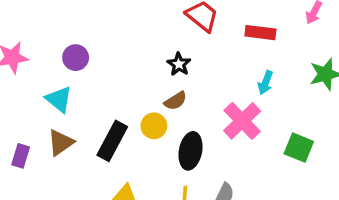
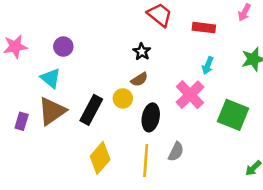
brown triangle: (61, 143) -> (52, 111), size x1.4
green square: (299, 148) -> (233, 115), size x1.4

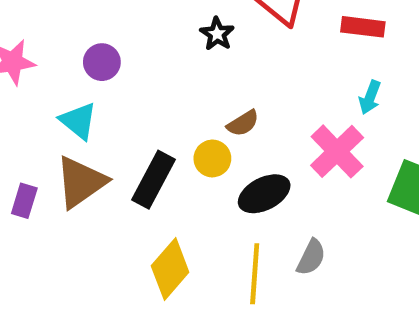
black star: (142, 52) -> (217, 34), moved
black ellipse: (151, 117) -> (264, 194), turned 52

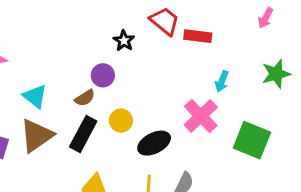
red rectangle: (363, 27) -> (198, 36), moved
purple circle: (102, 62) -> (103, 75), moved
brown semicircle: (243, 123) -> (85, 98), moved

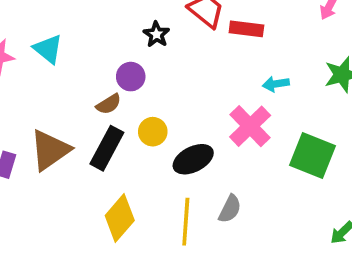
cyan arrow: (222, 81) -> (276, 84), turned 60
cyan triangle: (35, 96) -> (48, 49), moved

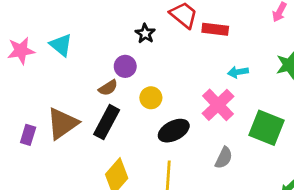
yellow circle: (153, 132) -> (151, 98), moved
gray semicircle: (230, 209) -> (224, 158), moved

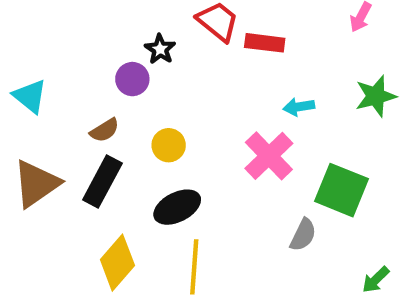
cyan triangle: (61, 45) -> (30, 96), moved
purple circle: (125, 66) -> (132, 79), moved
black ellipse: (174, 131) -> (177, 207), moved
gray semicircle: (224, 158) -> (303, 235), moved

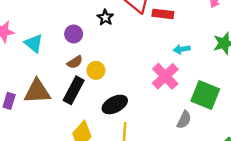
purple circle: (132, 79) -> (74, 34), moved
yellow circle: (169, 145) -> (96, 70), moved
brown triangle: (36, 184) -> (37, 92), turned 32

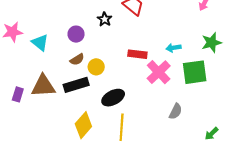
red rectangle: (163, 14) -> (137, 54), moved
black rectangle: (74, 90) -> (76, 85), turned 45
green square: (205, 95) -> (195, 72), moved, turned -30

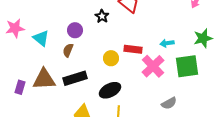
brown semicircle: (77, 59) -> (68, 50), moved, turned 144
yellow circle: (96, 67) -> (111, 58), moved
gray semicircle: (176, 111) -> (169, 103), turned 35

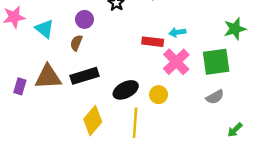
cyan arrow: (167, 43) -> (177, 32), moved
yellow circle: (111, 58) -> (159, 95), moved
gray semicircle: (169, 103) -> (215, 97), moved

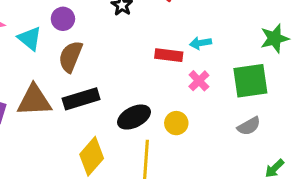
purple circle: (85, 19) -> (63, 19), moved
brown semicircle: (76, 43) -> (71, 57), size x1.5
pink cross: (176, 62) -> (199, 81), size x0.6

